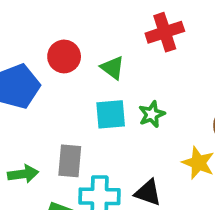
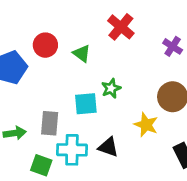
red cross: (165, 32) -> (121, 27), turned -32
cyan square: (111, 114) -> (86, 104), moved

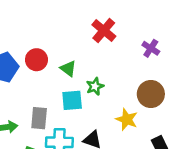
red circle: (45, 45) -> (36, 60), moved
green triangle: (82, 53) -> (68, 69), moved

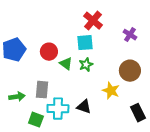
red circle: (36, 60) -> (49, 52), moved
green triangle: (68, 69) -> (66, 64), moved
cyan square: (72, 100) -> (85, 43), moved

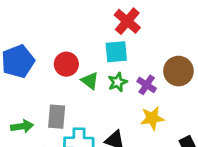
purple cross: (130, 35) -> (147, 85), moved
brown circle: (130, 71) -> (178, 71), moved
yellow star: (111, 91) -> (152, 118), turned -30

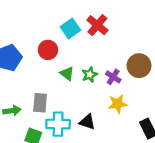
cyan square: (116, 52) -> (70, 29), moved, turned -30
red circle: (66, 64) -> (48, 50), moved

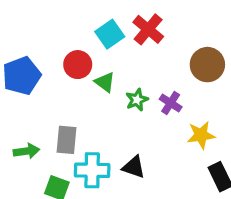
brown circle: (139, 66) -> (207, 65), moved
green triangle: (67, 74) -> (105, 82), moved
yellow star: (118, 104) -> (201, 135), moved

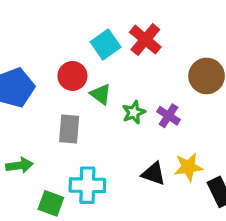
yellow star: (201, 135) -> (188, 167), moved
gray rectangle: (67, 140) -> (69, 129), moved
black triangle: (134, 167) -> (154, 174), moved

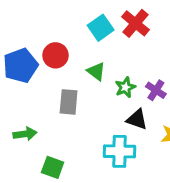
red circle: (72, 76) -> (55, 55), moved
black triangle: (154, 174) -> (137, 119), moved
cyan cross: (87, 185) -> (120, 151), moved

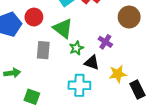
green triangle: (96, 71) -> (63, 28), size x1.5
green star: (125, 87) -> (76, 48), moved

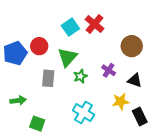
green triangle: (63, 28) -> (67, 57), turned 35
black triangle: (92, 63) -> (135, 80), moved
cyan cross: (79, 85) -> (83, 113), turned 30

